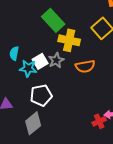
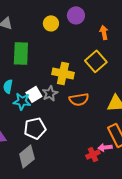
green rectangle: (53, 20) -> (21, 53), moved, turned 45

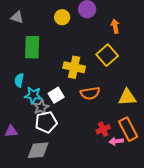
gray star: (50, 93) -> (41, 107), moved
white square: (34, 94) -> (56, 95), moved
red cross: (93, 154) -> (103, 129), moved
gray diamond: (27, 156) -> (38, 150), turned 35

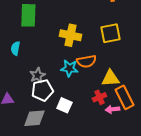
yellow square: (107, 55) -> (110, 33), moved, turned 30
cyan star: (33, 95) -> (69, 68), moved
white square: (56, 95) -> (64, 105), moved, turned -35
yellow triangle: (127, 97) -> (110, 78), moved

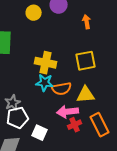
cyan star: (69, 68) -> (45, 83), moved
yellow triangle: (110, 78) -> (86, 95), moved
pink arrow: (112, 109) -> (68, 112), moved, size x1.5

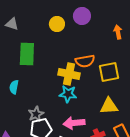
orange arrow: (87, 22) -> (118, 32), moved
orange semicircle: (62, 89) -> (85, 61), moved
pink arrow: (68, 112) -> (74, 123), moved

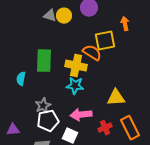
gray triangle: (12, 24) -> (50, 16), moved
green rectangle: (27, 54) -> (44, 61), moved
orange semicircle: (85, 61) -> (92, 53), turned -138
yellow square: (109, 72) -> (105, 41), moved

